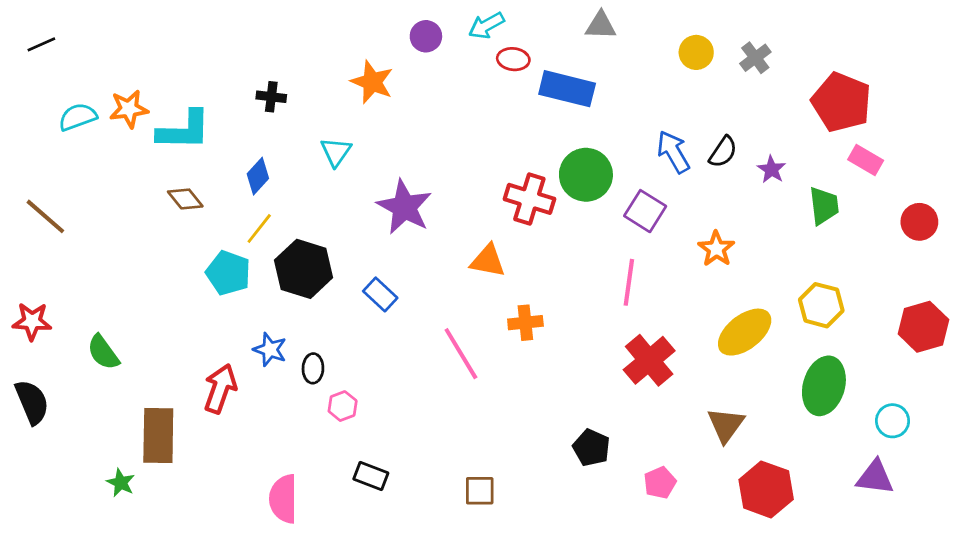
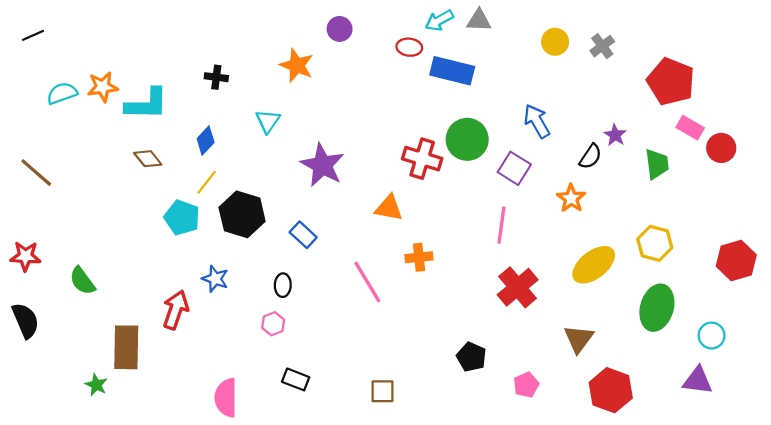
cyan arrow: (486, 26) -> (439, 20), moved
black semicircle: (723, 152) -> (590, 157), moved
red circle: (919, 222) -> (721, 148), moved
black ellipse: (313, 368) -> (283, 285), moved

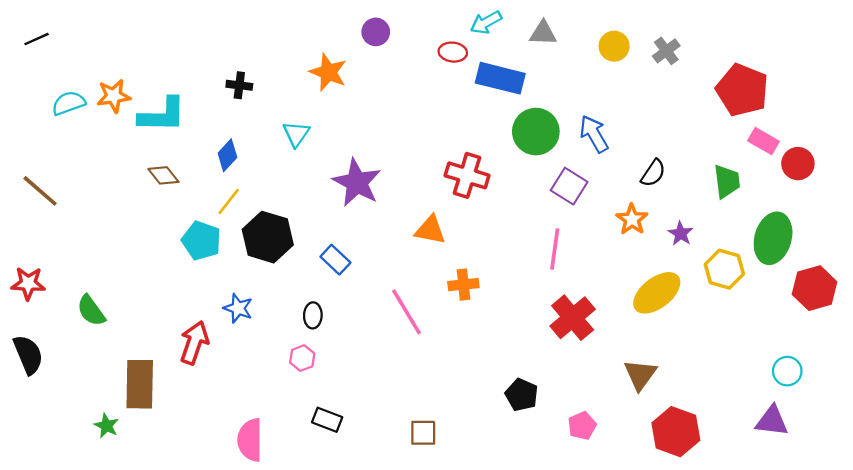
gray triangle: (479, 20) -> (543, 33), moved
purple star: (615, 135) -> (681, 234), moved
green circle: (467, 139) -> (536, 132), moved
green ellipse: (657, 308) -> (773, 238), moved

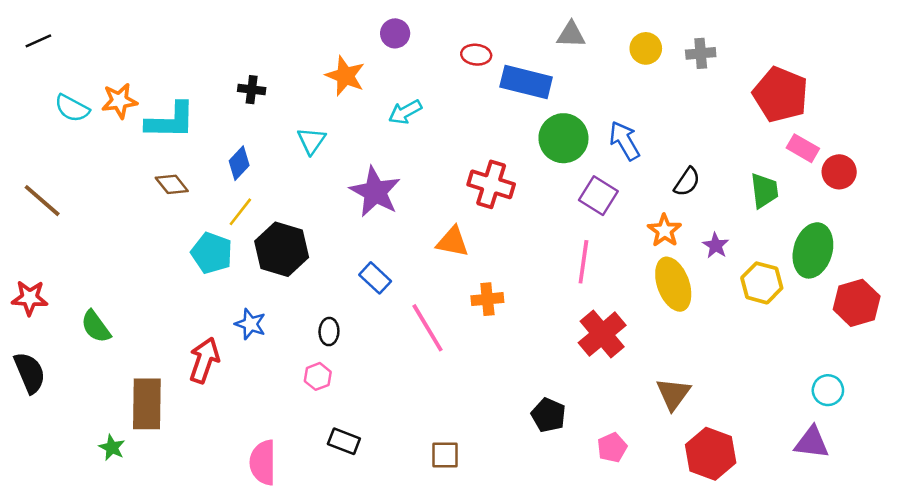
cyan arrow: (486, 22) -> (405, 112), moved
gray cross: (666, 51) -> (701, 53), turned 32
cyan semicircle: (69, 103) -> (72, 108), turned -132
blue rectangle: (335, 260) -> (375, 278), moved
yellow ellipse: (657, 293) -> (673, 284), moved, turned -72

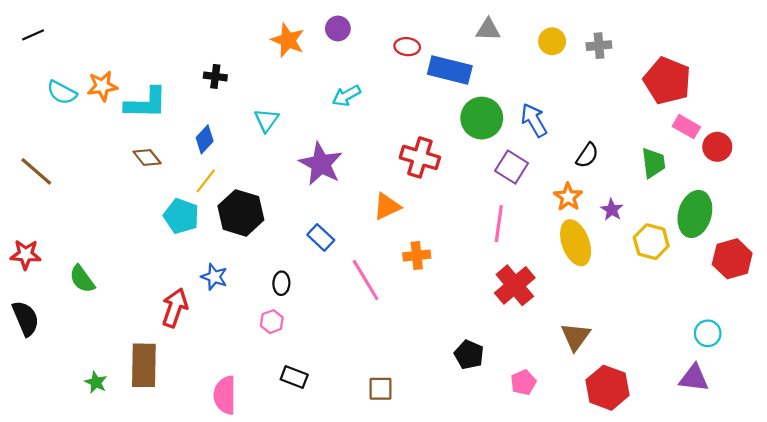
orange star: (345, 76) -> (288, 40), moved
orange triangle: (452, 242) -> (387, 206), turned -36
brown rectangle: (147, 404) -> (144, 365), moved

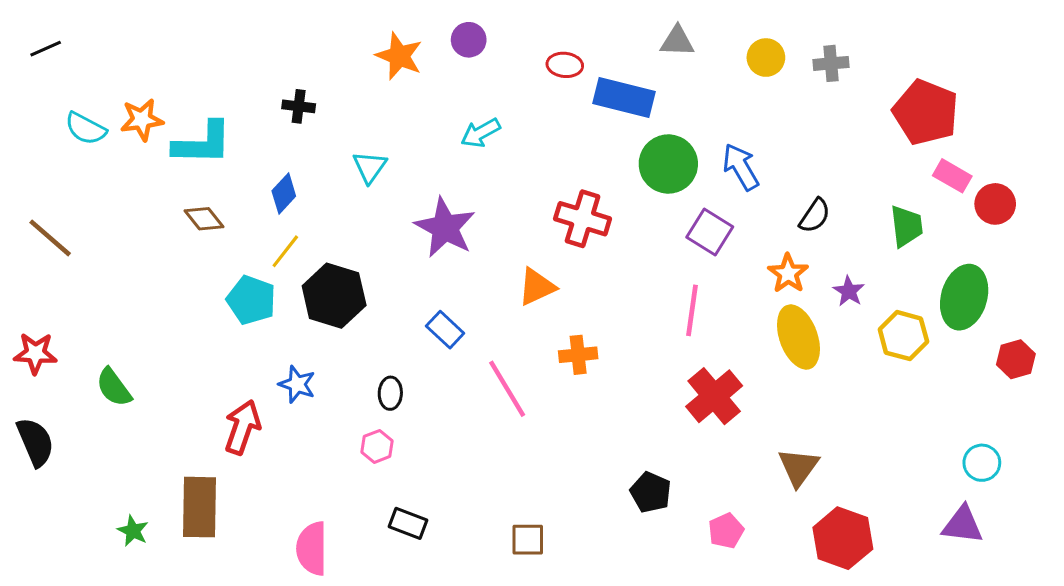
red hexagon: (732, 259) -> (1016, 359), size x0.7

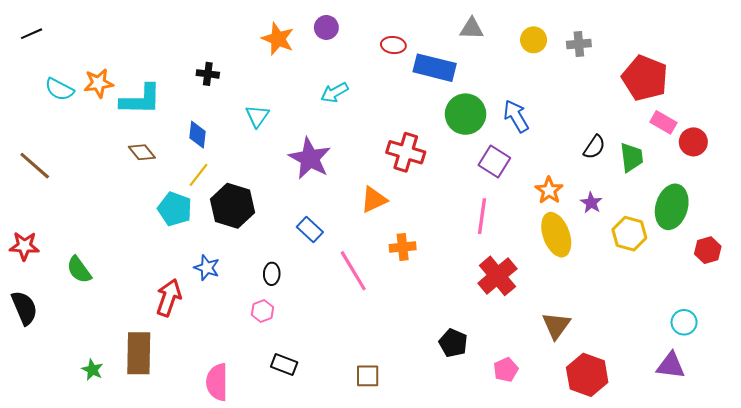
blue diamond: (284, 194) -> (198, 135), turned -36
black semicircle: (815, 216) -> (594, 147), moved

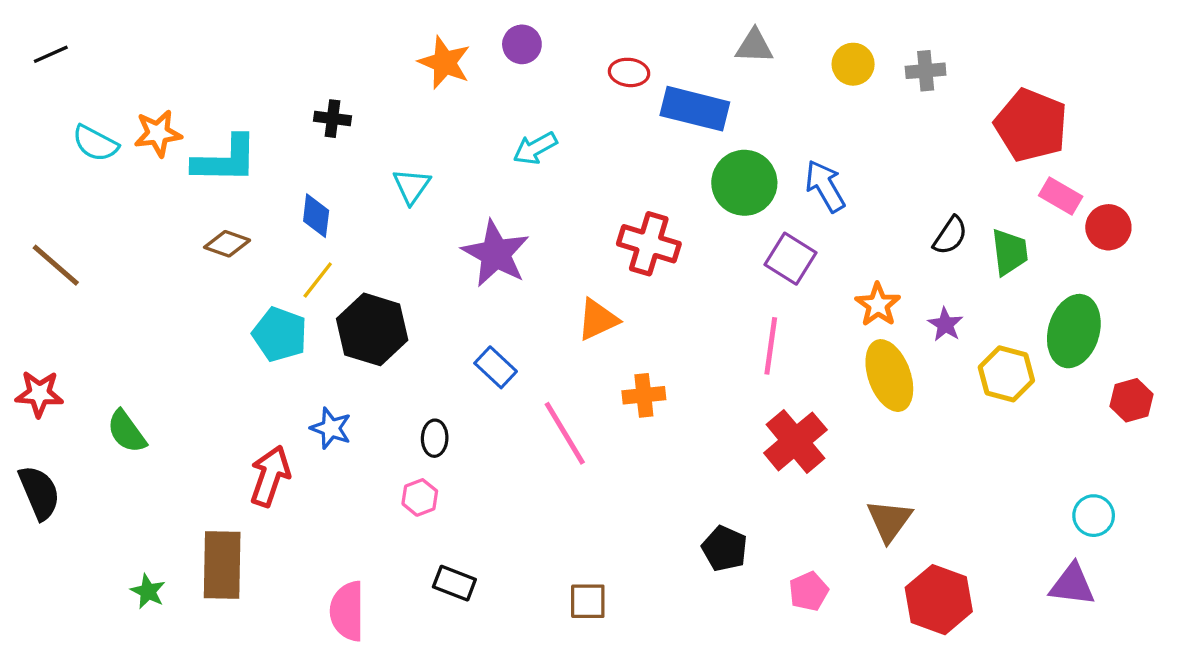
brown diamond: (142, 152) -> (227, 244), turned -32

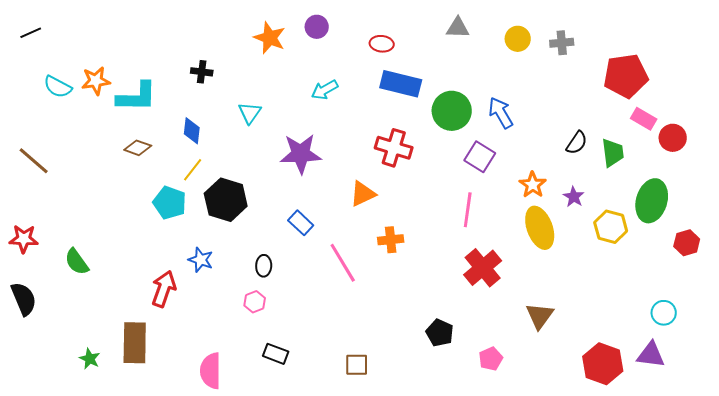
blue rectangle: (695, 109) -> (401, 84), moved
red pentagon: (1031, 125) -> (626, 76), turned -30
purple star: (496, 254) -> (301, 154), turned -30
red hexagon: (939, 600) -> (603, 364), moved

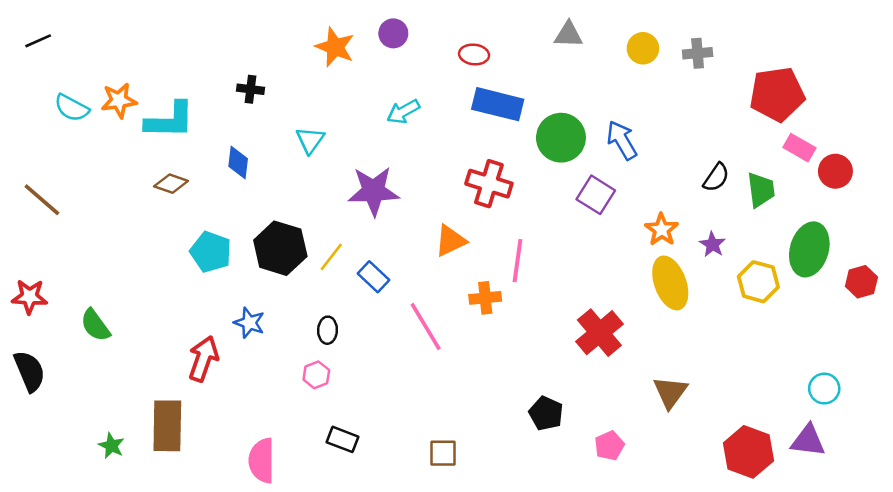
yellow line: (193, 170) -> (331, 257), moved
pink line: (468, 210) -> (518, 261), moved
red hexagon: (687, 243) -> (861, 282), moved

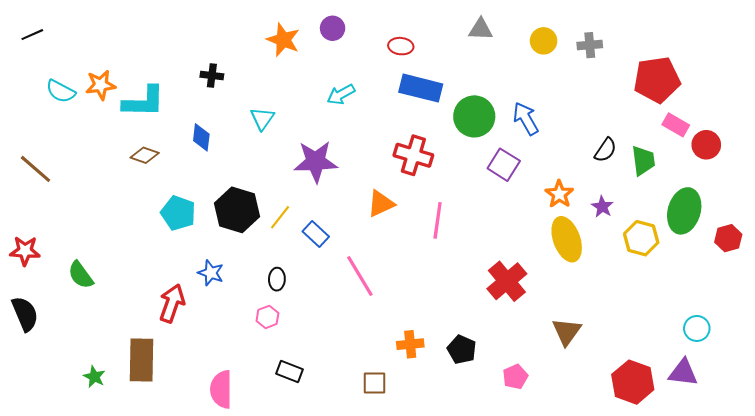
orange cross: (485, 298) -> (410, 344), moved

